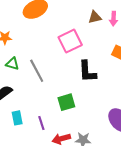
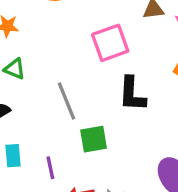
gray line: (37, 71) -> (66, 101), moved

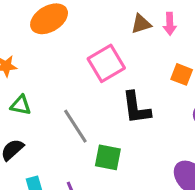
green square: (94, 139) -> (108, 157), turned 32

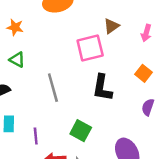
brown triangle: (141, 24) -> (111, 26), moved, turned -35
green square: (108, 157) -> (81, 131), moved

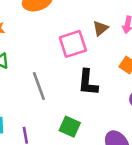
brown triangle: (111, 26) -> (100, 28), moved

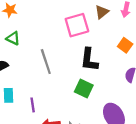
green square: (70, 127) -> (84, 88), moved

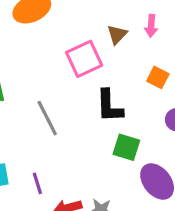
green square: (84, 88) -> (126, 147), moved

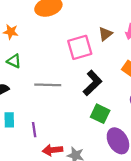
black L-shape: (109, 106) -> (93, 83), turned -140
gray line: (47, 118) -> (48, 85), turned -70

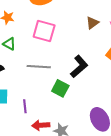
pink square: (80, 47) -> (44, 31), moved, turned 30
green square: (100, 114) -> (60, 88), moved

